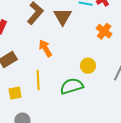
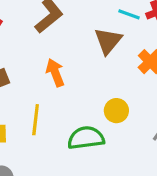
brown triangle: (63, 17) -> (108, 41), moved

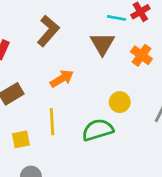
orange arrow: (55, 73) -> (62, 79), turned 90

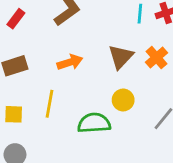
cyan line: (116, 18) -> (140, 14), turned 72
brown triangle: (102, 44) -> (121, 57), moved

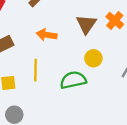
orange arrow: (70, 62) -> (47, 35), turned -144

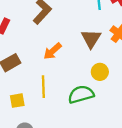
orange arrow: (47, 35) -> (52, 51), turned -48

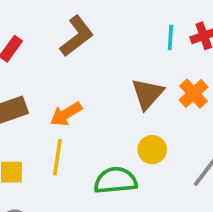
orange arrow: (52, 51) -> (66, 114), moved

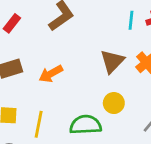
yellow line: (57, 157) -> (39, 124), moved

